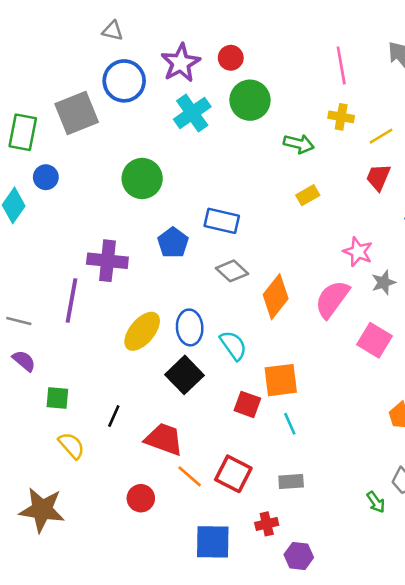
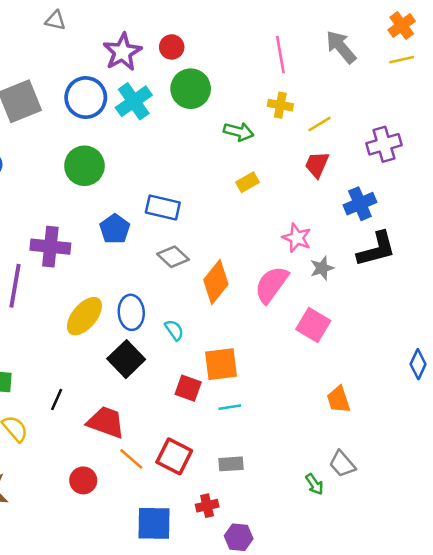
blue circle: (124, 81) -> (86, 98), moved
cyan semicircle: (233, 345) -> (174, 330), size x0.7
cyan line: (290, 424) -> (230, 407), turned -75

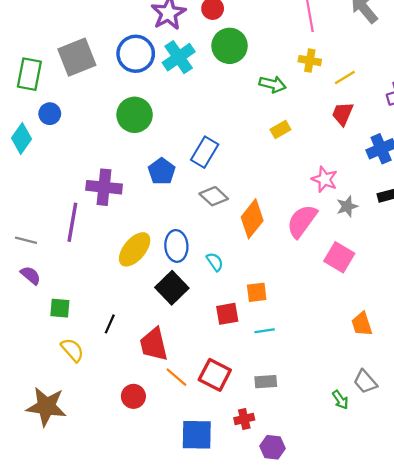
blue rectangle: (163, 207) -> (205, 152), turned -72
orange square: (221, 364) -> (257, 292), size x0.7
red square: (188, 388) -> (227, 314), turned -30
red trapezoid: (106, 422) -> (154, 344), turned -123

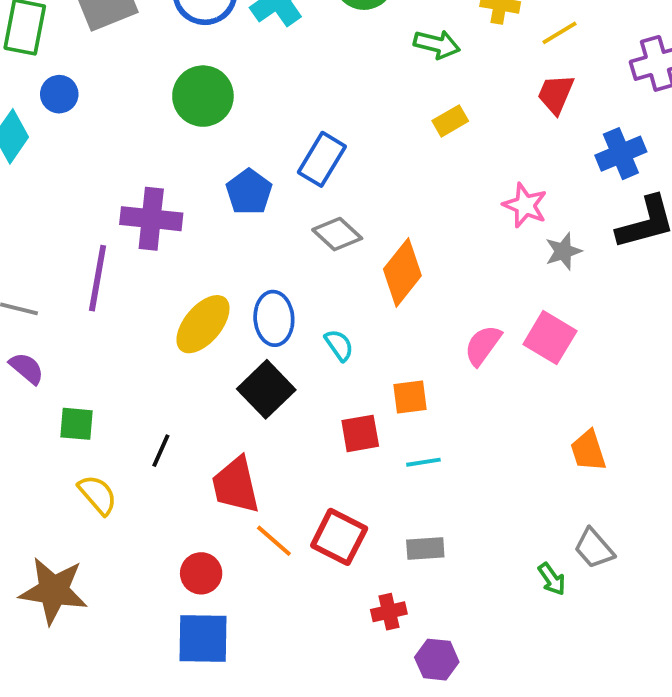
pink semicircle: (302, 221) -> (483, 345), moved, size x0.7
blue square: (197, 435) -> (203, 639), moved

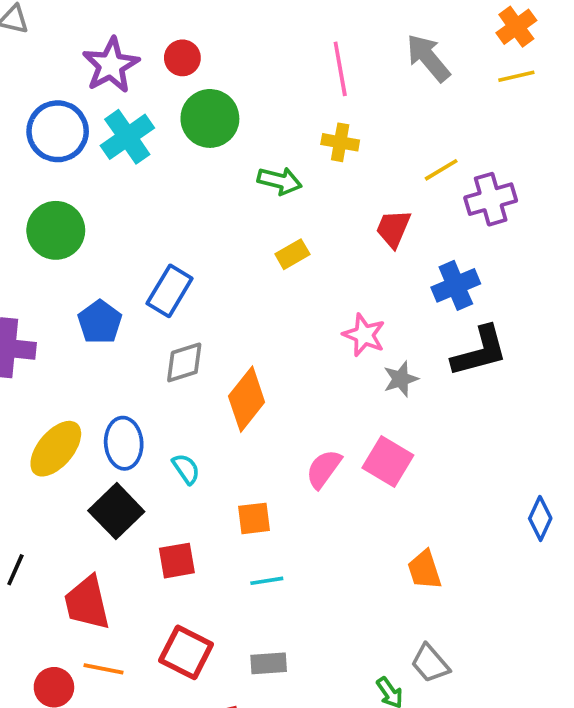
yellow line: (560, 33) -> (441, 170), moved
gray diamond: (337, 234) -> (184, 362), turned -60
red square: (360, 433) -> (177, 561), moved
orange line: (274, 541) -> (103, 669), moved, turned -30

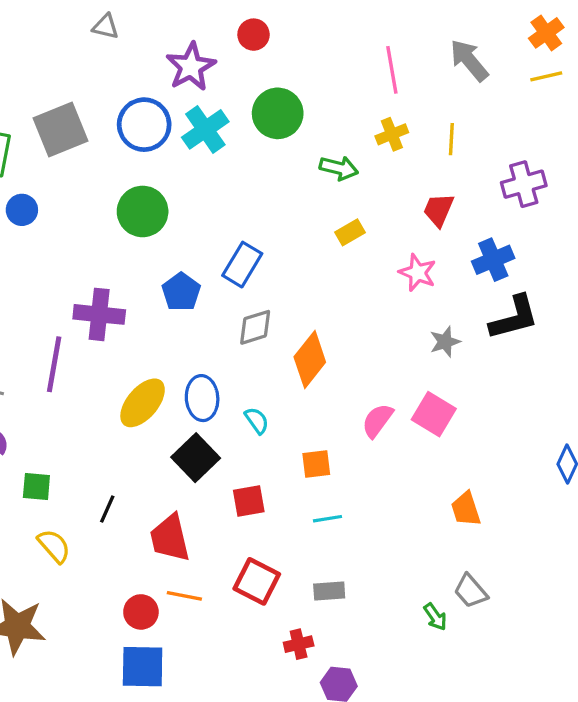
red circle: (182, 58) -> (254, 35), moved
yellow cross: (340, 142) -> (392, 134), turned -32
yellow line: (441, 170) -> (451, 139), moved, turned -56
pink star: (364, 335) -> (418, 273), moved

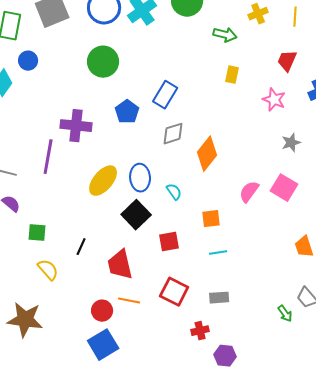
yellow rectangle: (350, 232) -> (232, 75), turned -48
blue square: (143, 667) -> (103, 345), turned -32

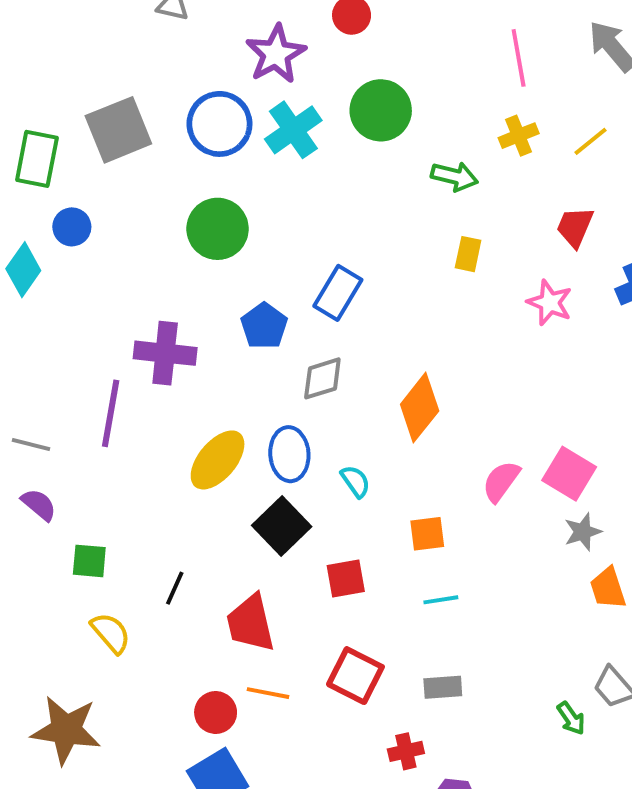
yellow line: (295, 17) -> (590, 141), turned 48
gray diamond: (173, 134) -> (322, 378), moved
gray star: (291, 143) -> (583, 532), moved

